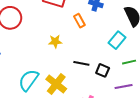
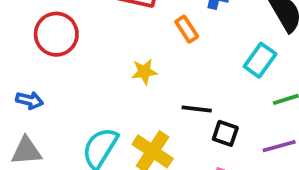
black square: (103, 70) -> (225, 133), moved

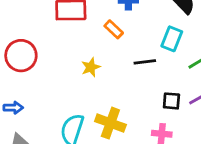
black line: (197, 109) -> (145, 62), moved
black square: (225, 133) -> (171, 101), moved

